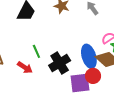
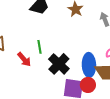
black cross: (60, 63) -> (59, 64), turned -30

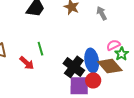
black cross: (59, 64) -> (74, 67), moved

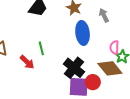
pink semicircle: (113, 45) -> (114, 47), turned -64
blue ellipse: (92, 61) -> (83, 33), moved

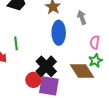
pink semicircle: (114, 47) -> (95, 42), moved
red circle: (93, 82) -> (33, 80), moved

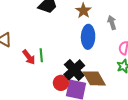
green line: (16, 43) -> (41, 55), moved
brown diamond: (82, 71) -> (94, 78), moved

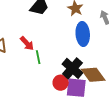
red arrow: (29, 57) -> (27, 43), moved

